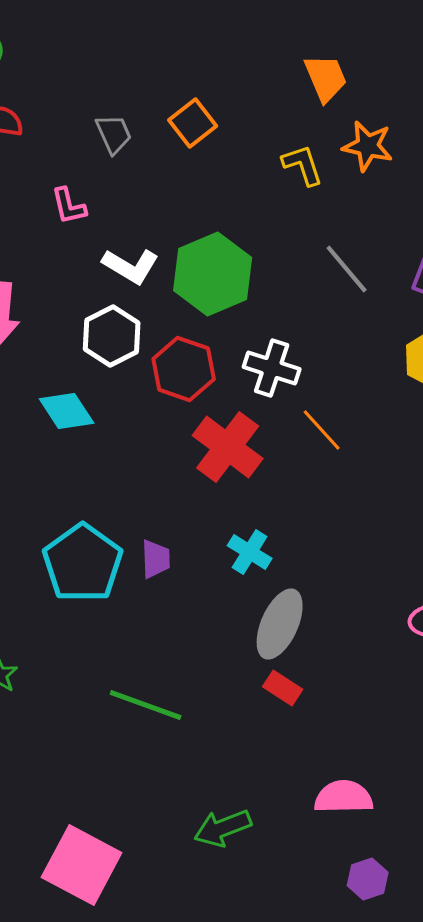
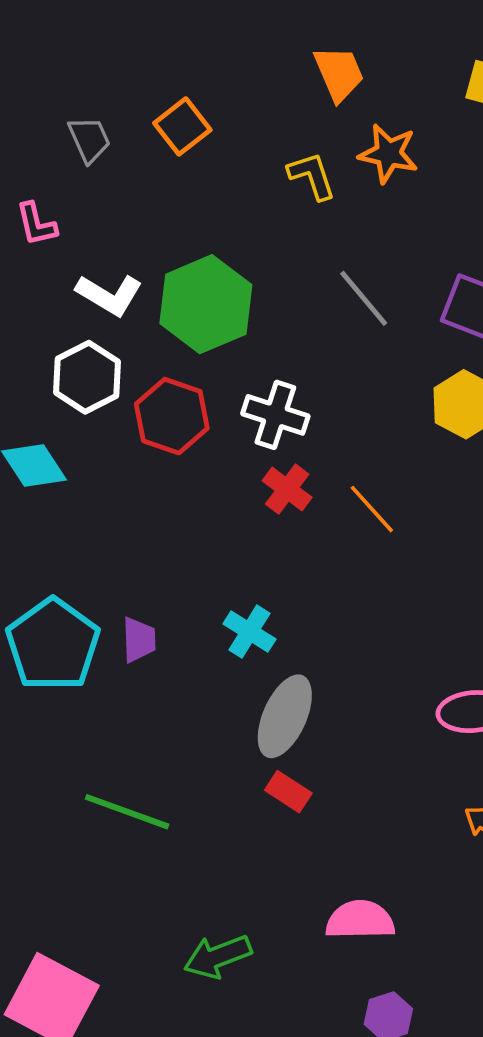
orange line: (322, 430) -> (372, 509), moved
red cross: (228, 447) -> (287, 489), moved, size x0.6

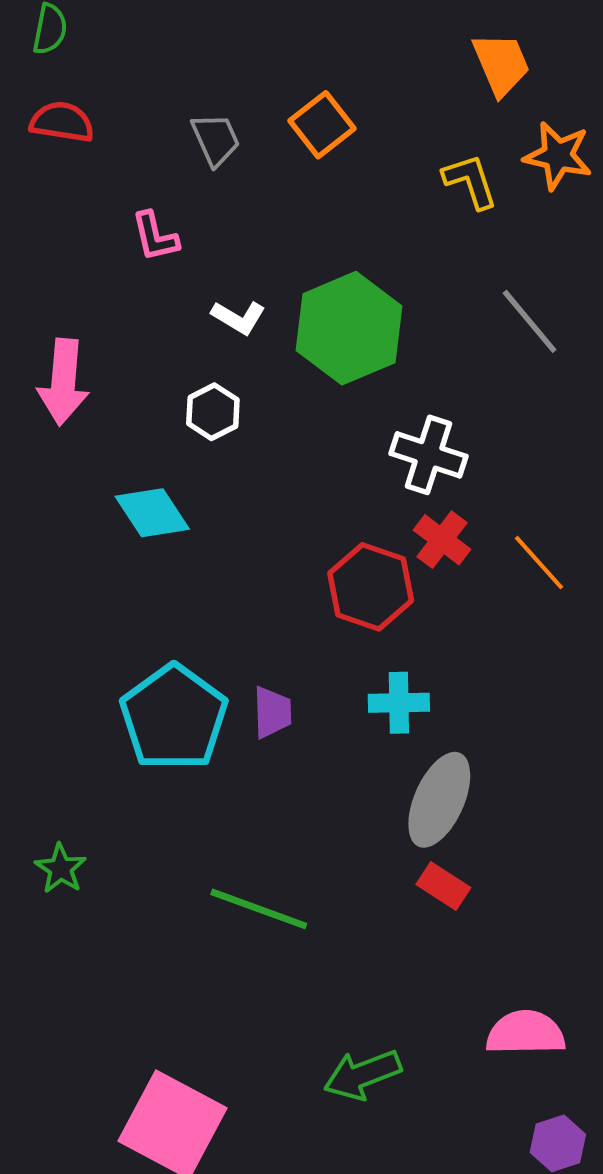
white L-shape: (109, 295) -> (239, 317), size x0.7
white hexagon: (87, 377) -> (213, 412), size x0.7
red hexagon: (172, 416) -> (371, 587), moved
cyan cross: (249, 632) -> (399, 703), turned -33

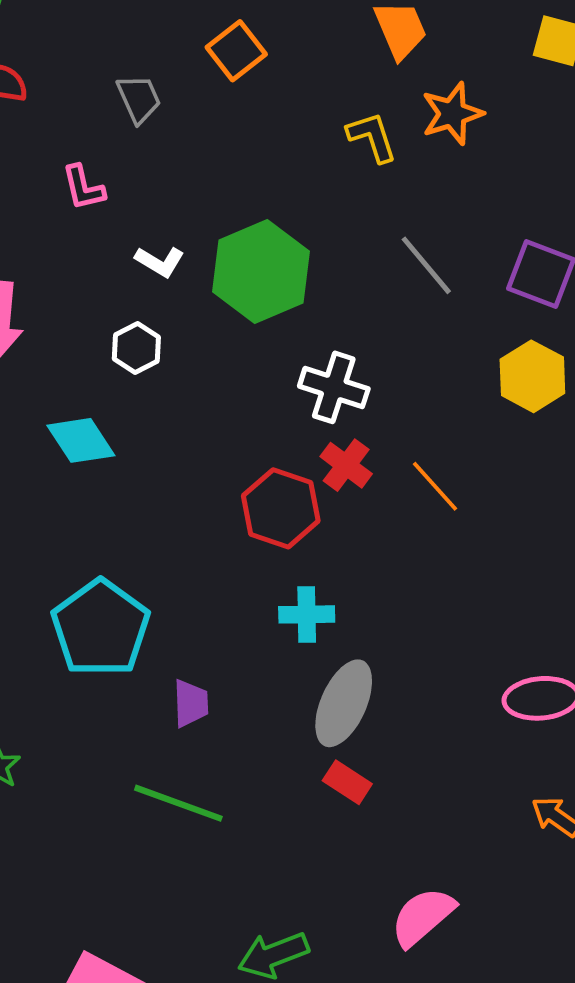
orange square: (322, 125) -> (236, 51), moved
orange star: (558, 156) -> (452, 114), turned -30
purple trapezoid: (272, 712) -> (191, 703), moved
pink semicircle: (526, 1033) -> (423, 917), turned -40

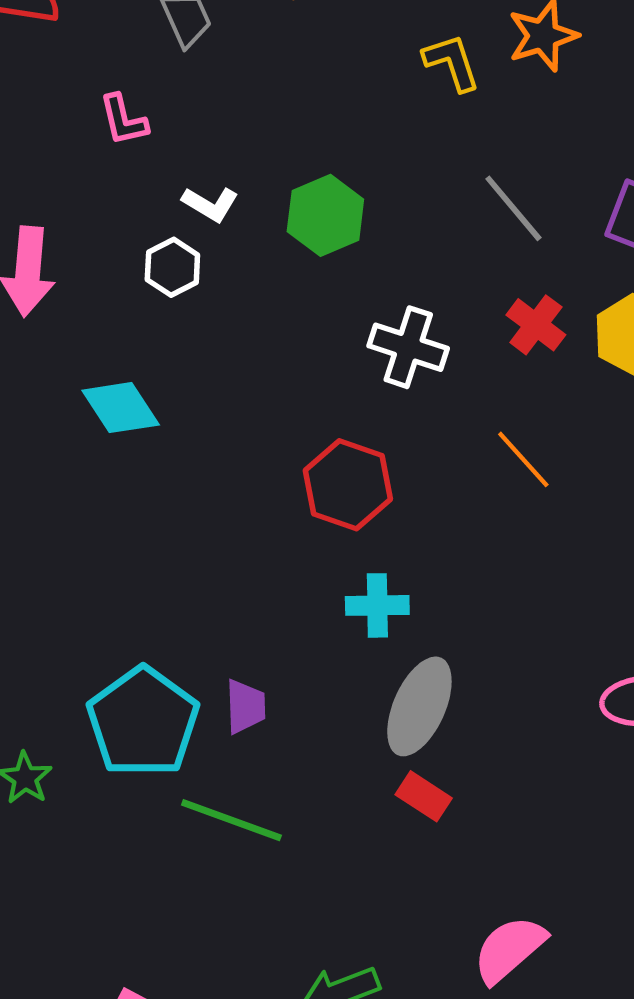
green hexagon: (261, 271) -> (325, 215), size x0.7
white hexagon: (136, 348) -> (172, 267), moved
red cross: (346, 465) -> (536, 325), moved
cyan pentagon: (101, 628) -> (143, 722), moved

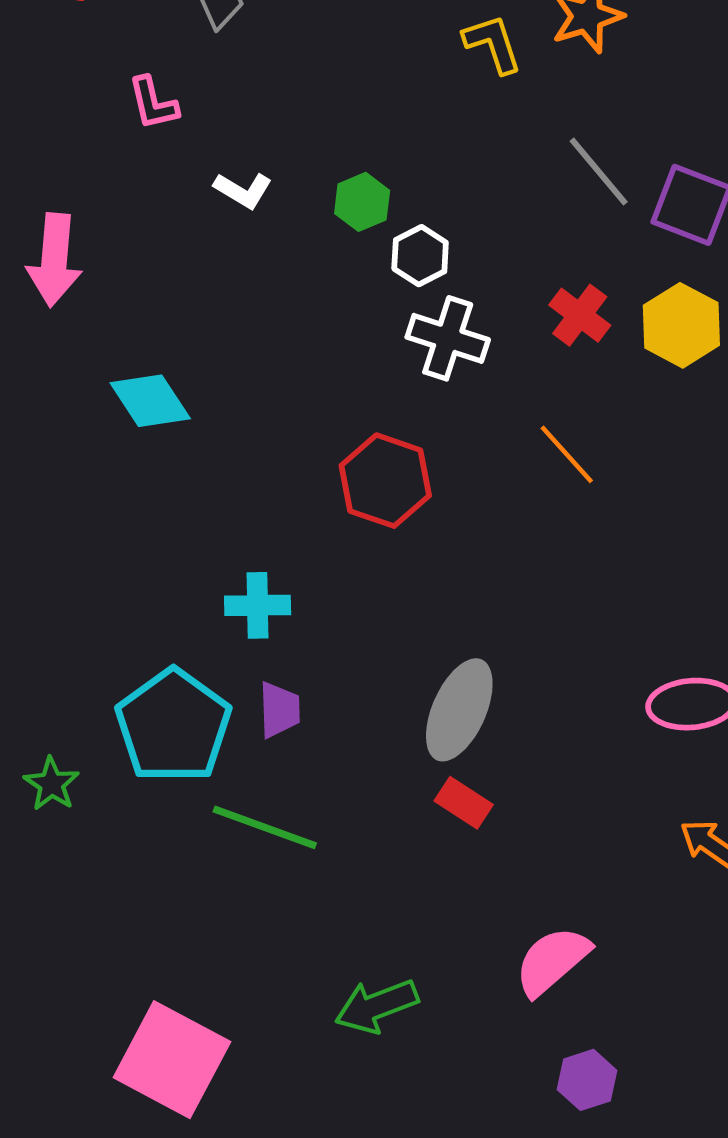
gray line: (513, 208) -> (599, 171), moved
green hexagon: (325, 215) -> (362, 202), size x0.7
white hexagon: (172, 267) -> (420, 256), moved
cyan cross: (377, 605) -> (258, 605), moved

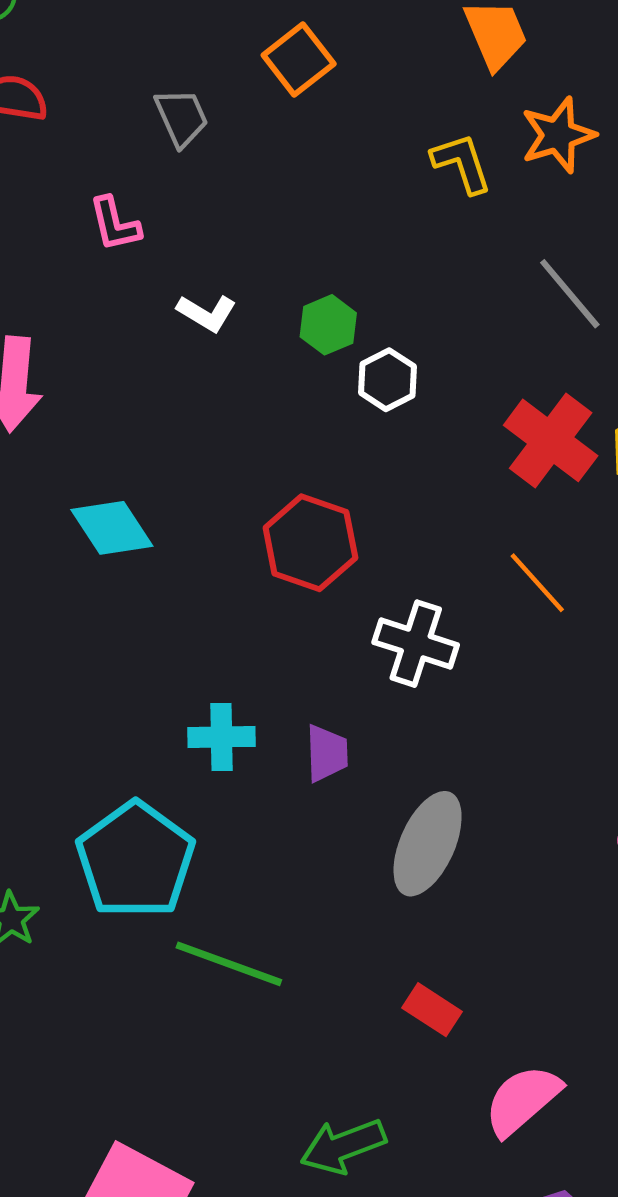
red cross: (580, 315) -> (551, 440), size x1.5
white cross: (448, 338) -> (416, 644), moved
red hexagon: (385, 481) -> (310, 543), moved
purple trapezoid: (279, 710) -> (327, 753), moved
red rectangle: (464, 803) -> (432, 1010), moved

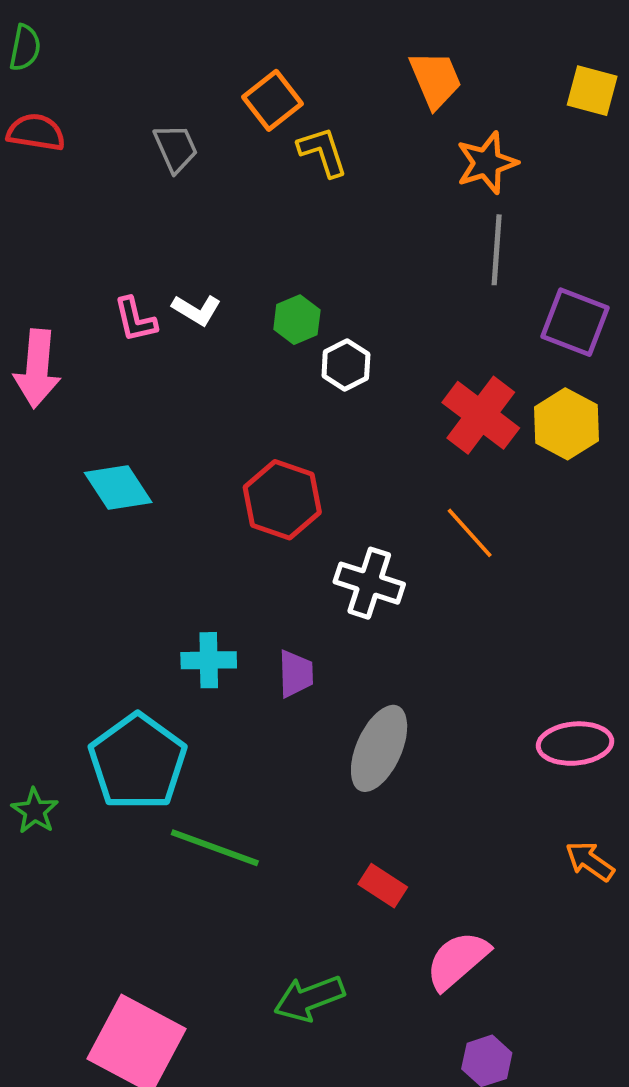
yellow L-shape: (462, 163) -> (323, 152), moved
pink L-shape: (115, 224) -> (135, 320), moved
gray line: (570, 294) -> (497, 250), moved, turned 44

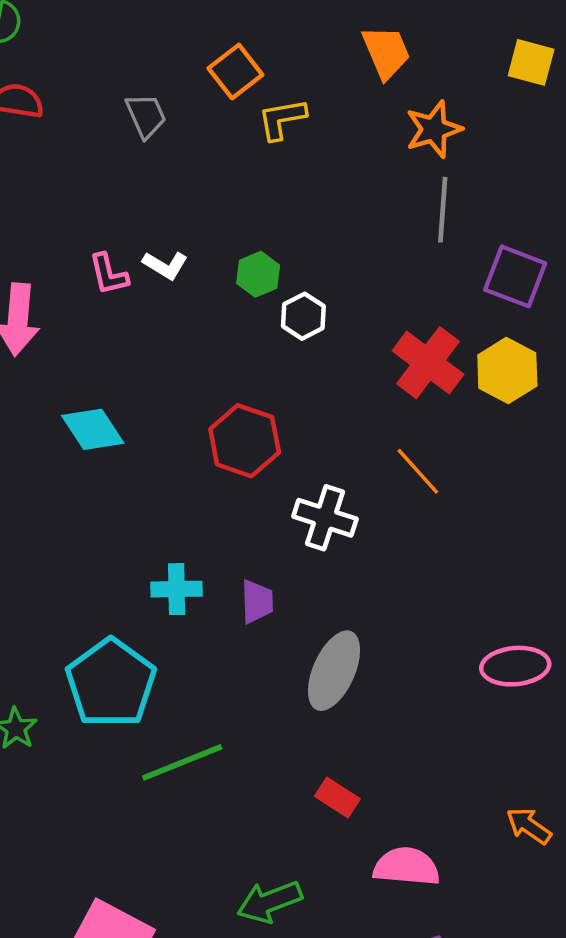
yellow L-shape: (323, 152) -> (282, 119), turned -82
green line: (215, 848) -> (182, 762), turned -42
orange arrow: (590, 861) -> (529, 826), moved
pink semicircle: (457, 960) -> (406, 867), turned 46

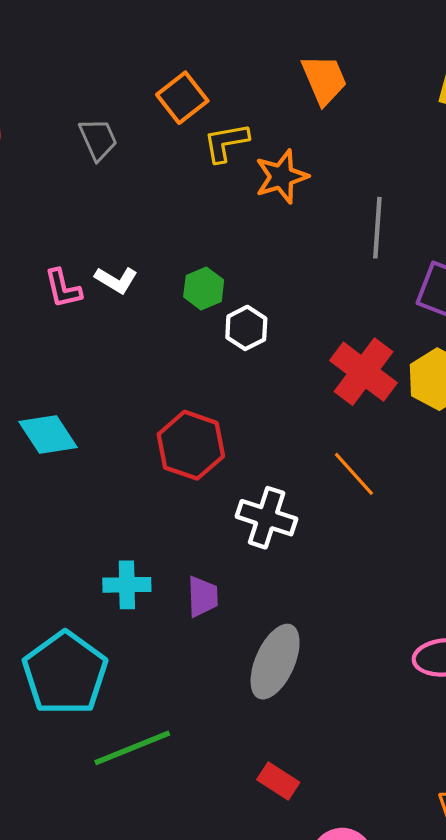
orange star: (434, 129) -> (281, 177), moved

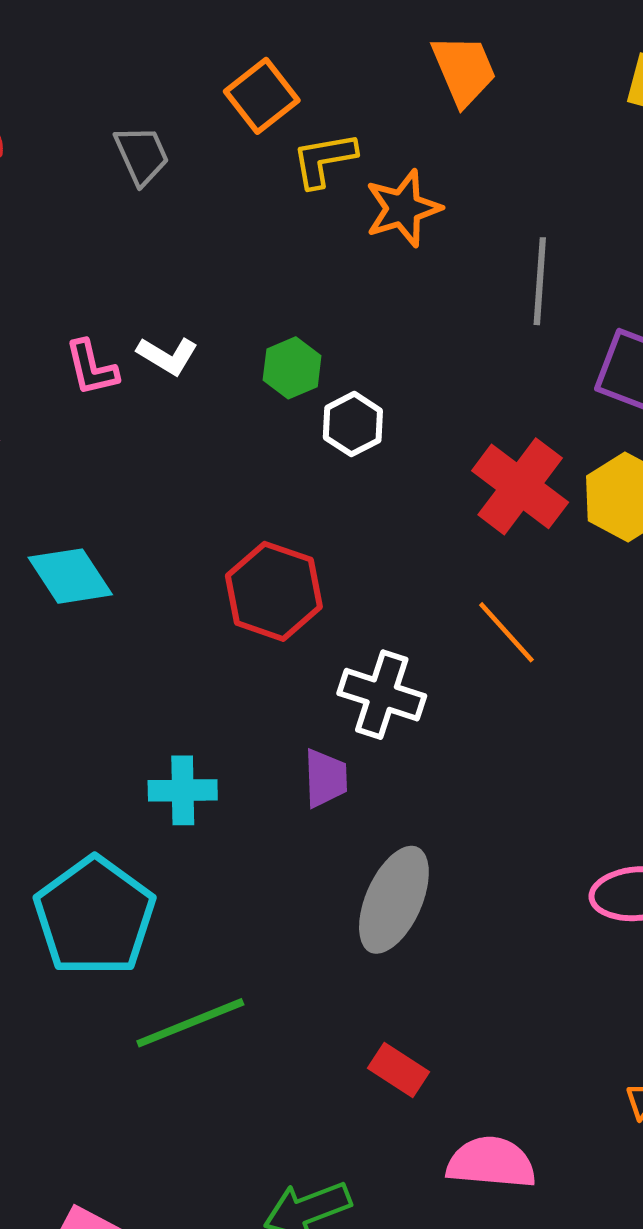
purple trapezoid: (203, 597) -> (326, 778), moved

